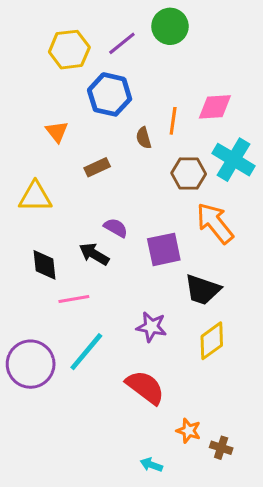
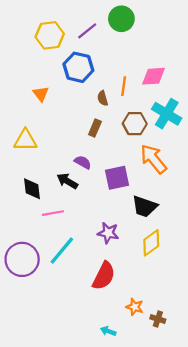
brown rectangle: (97, 167) -> (95, 128), moved, turned -42
red semicircle: (145, 387) -> (104, 276), turned 80

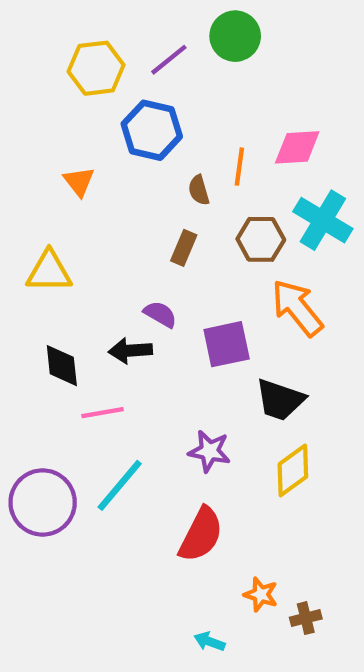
black arrow: (67, 181) -> (130, 351), turned -35
brown cross: (158, 319) -> (306, 618), turned -32

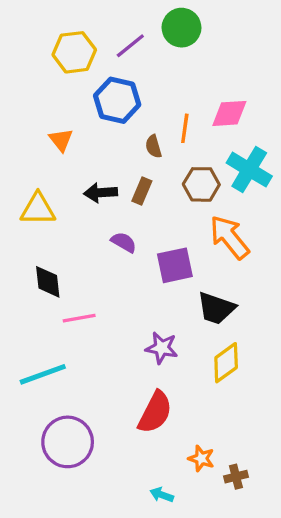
black arrow: (130, 351) -> (101, 193), moved
cyan line: (120, 485) -> (43, 374), moved, turned 30
purple circle: (43, 502) -> (68, 442), moved

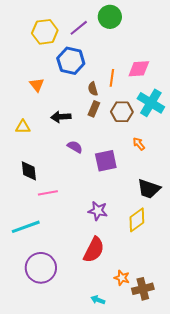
brown rectangle: (142, 191) -> (94, 109), moved
yellow triangle: (38, 209) -> (23, 127), size x0.7
orange arrow: (229, 237) -> (139, 144), size x0.5
black trapezoid: (216, 308) -> (149, 189), moved
brown cross: (236, 477) -> (143, 289), size x1.5

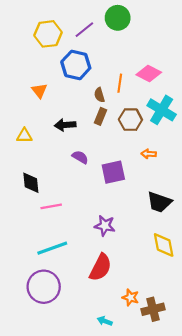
pink diamond: (139, 69) -> (149, 74), turned 30
orange arrow: (139, 144) -> (149, 154), turned -48
yellow diamond: (137, 220) -> (164, 245), moved, turned -65
cyan line: (26, 227) -> (52, 248), moved

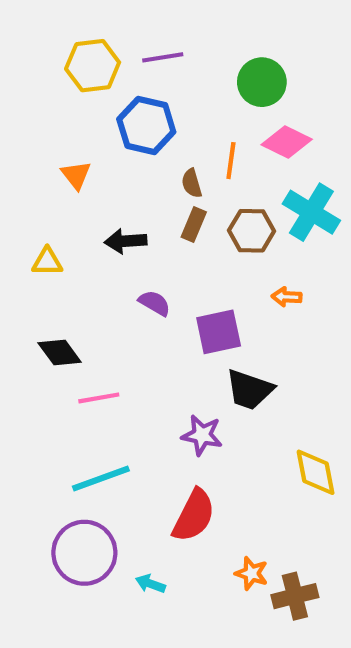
green circle: (118, 18) -> (262, 82), moved
purple line: (84, 30) -> (163, 57), turned 30
black diamond: (31, 183) -> (60, 353), turned -30
black trapezoid: (159, 202) -> (249, 390), moved
cyan arrow: (105, 321) -> (150, 584), moved

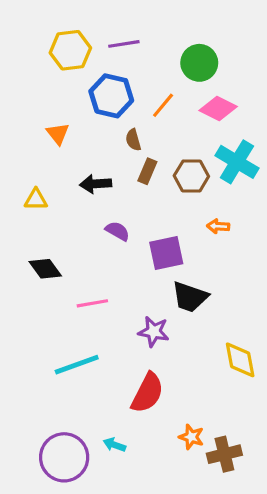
orange line: (231, 161) -> (163, 105), moved, turned 32
brown semicircle: (192, 183) -> (133, 140), moved
pink line: (99, 398) -> (92, 303), moved
purple circle: (84, 553) -> (64, 457), moved

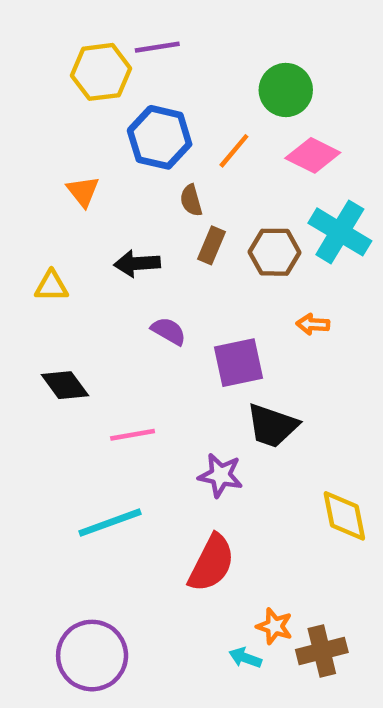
purple line: (124, 44) -> (157, 47), moved
cyan arrow: (114, 445) -> (245, 658), moved

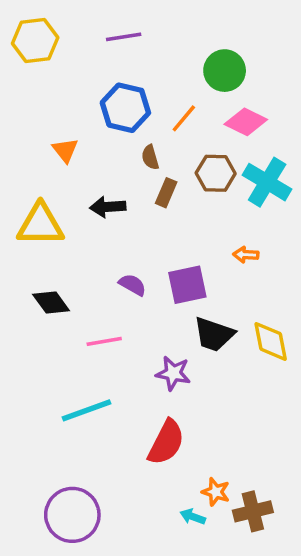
yellow hexagon: (101, 72) -> (35, 40), moved
brown hexagon: (275, 252) -> (216, 173), moved
yellow triangle: (51, 286) -> (40, 225), size x1.8
purple semicircle: (169, 331) -> (133, 285), moved
yellow diamond: (344, 516) -> (271, 341), moved

